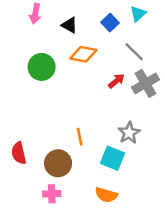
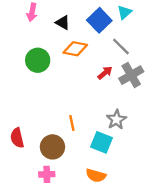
blue square: (110, 23) -> (99, 20), size x1.5

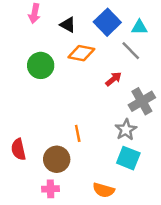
cyan triangle: (124, 12) -> (139, 27), moved, turned 42
gray cross: (131, 75) -> (142, 101), moved
cyan square: (102, 142) -> (128, 158), moved

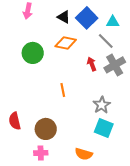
black triangle: (68, 25) -> (64, 17), moved
red arrow: (113, 79) -> (92, 64), turned -72
gray cross: (142, 101) -> (115, 65), moved
orange line: (78, 133) -> (63, 90), moved

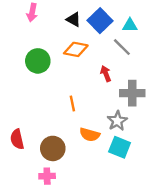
gray cross: (115, 65) -> (132, 93), moved, turned 30
orange semicircle: (84, 154) -> (90, 135), moved

